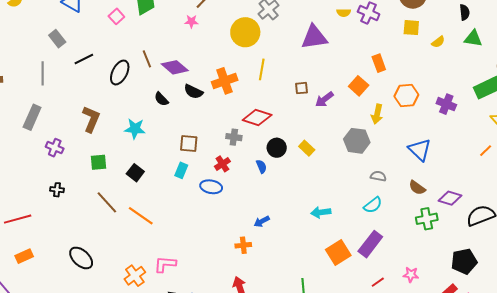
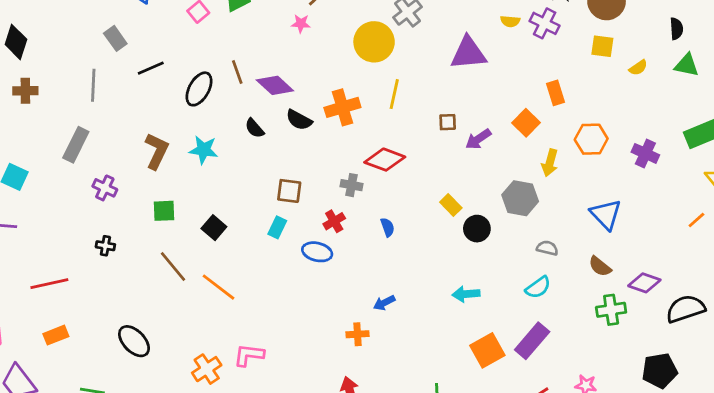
cyan star: (135, 129) -> (204, 150), moved
black circle: (277, 148) -> (477, 229), moved

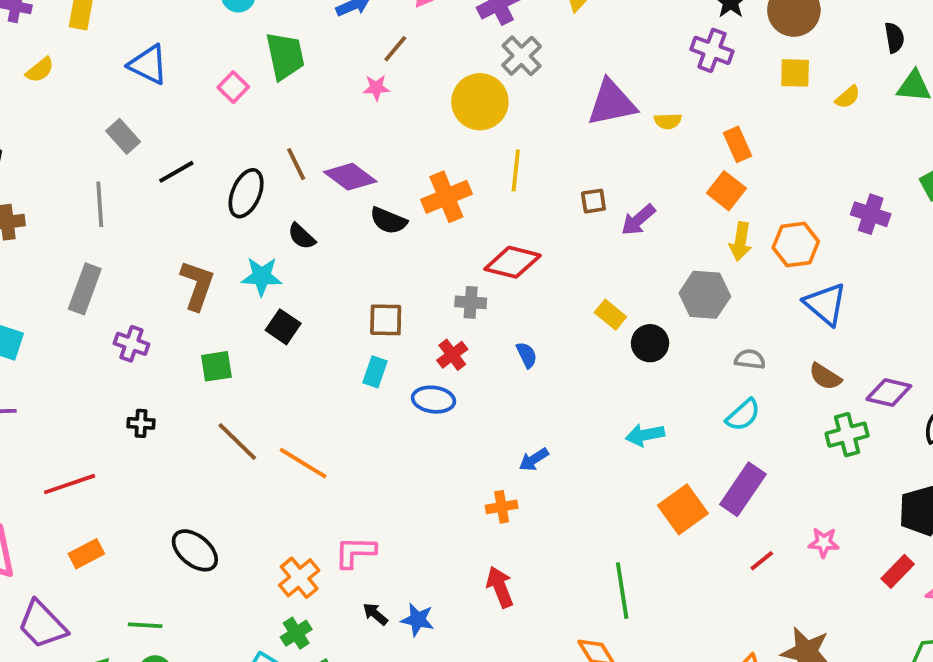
yellow semicircle: (510, 21) -> (668, 121), moved
orange square: (526, 123) -> (726, 191), moved
black semicircle: (254, 128) -> (302, 236), moved
orange hexagon: (591, 139) -> (796, 245), moved
black square: (214, 228) -> (283, 327), moved

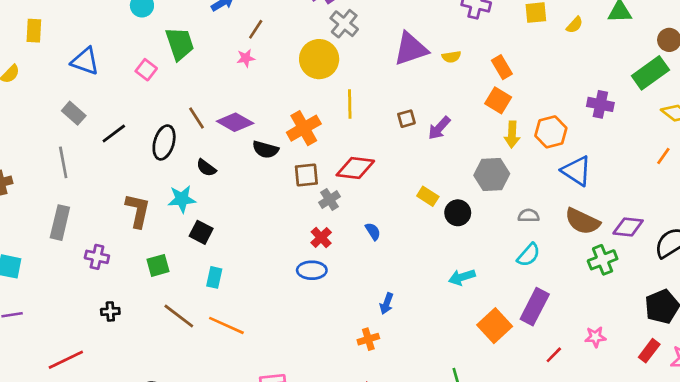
gray cross: (471, 302) -> (330, 200), turned -30
brown square: (386, 320) -> (306, 175), moved
cyan rectangle: (375, 372) -> (214, 277), moved
brown semicircle: (825, 377) -> (582, 221), size x1.5
blue arrow: (534, 459) -> (387, 304), turned -30

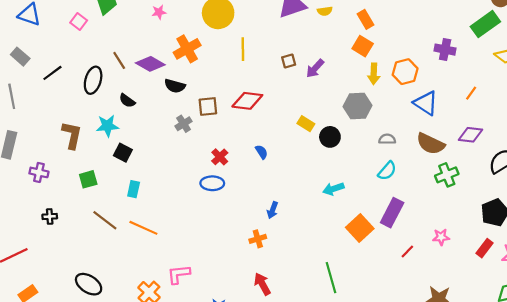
orange cross: (304, 128) -> (187, 49), moved
orange line: (663, 156) -> (471, 93), moved
gray cross: (330, 200) -> (184, 124), moved
purple diamond: (628, 227) -> (471, 135), moved

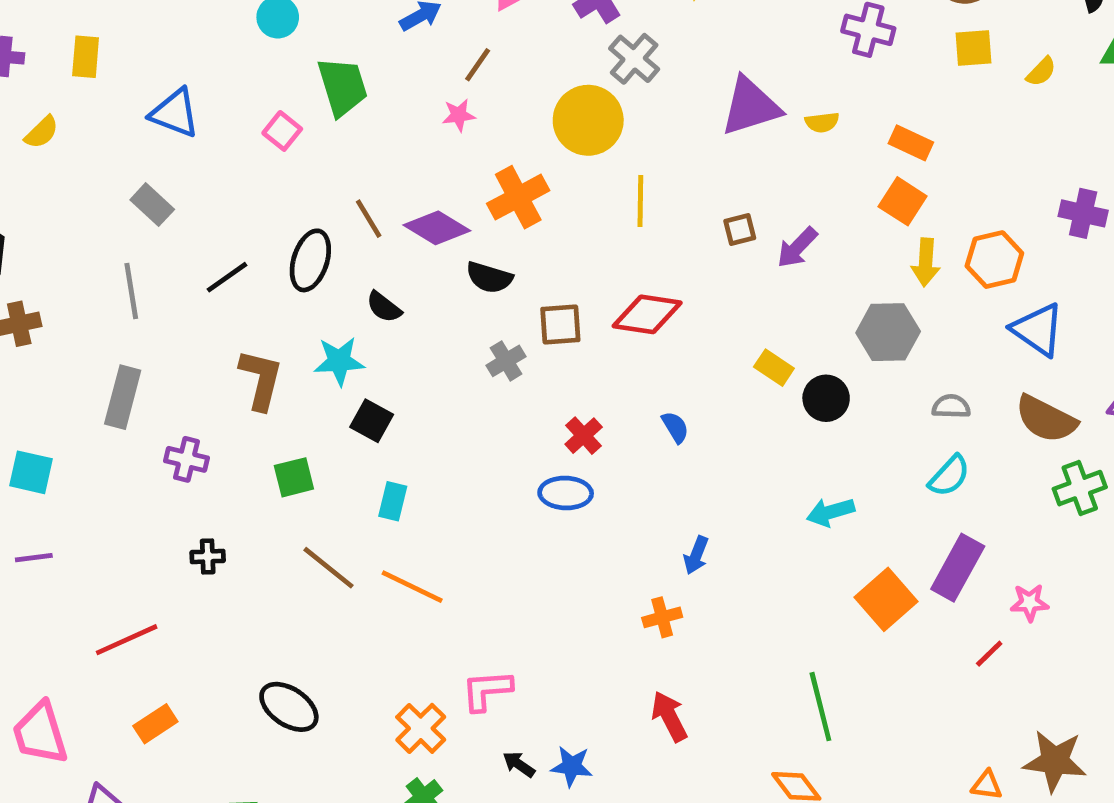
orange rectangle: (366, 19) -> (911, 143), turned -36
black line: (52, 73) -> (227, 277), moved
pink star: (441, 237) -> (1030, 603), moved

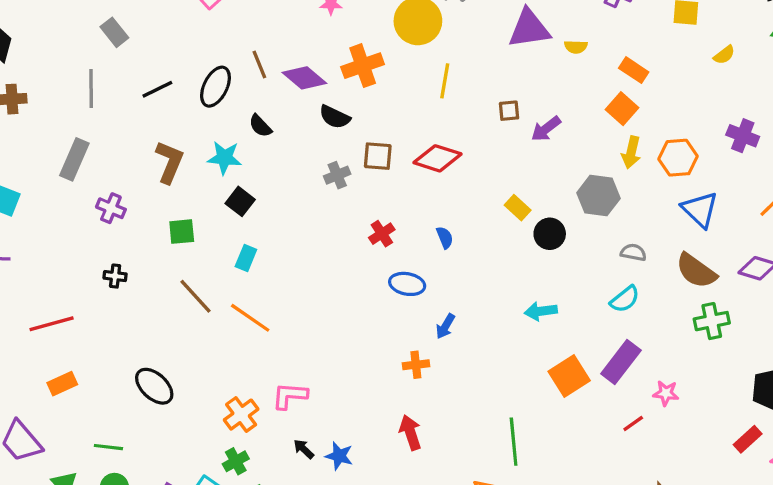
yellow semicircle: (1041, 72) -> (724, 55), moved
blue ellipse: (566, 493) -> (407, 284), moved

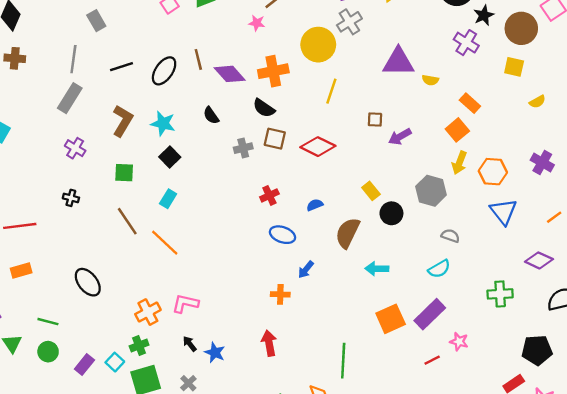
black semicircle: (335, 117) -> (264, 108), moved
black semicircle: (260, 126) -> (211, 115), moved
gray rectangle: (74, 159) -> (70, 98), moved
blue semicircle: (445, 238) -> (315, 205), turned -98
brown semicircle: (696, 271) -> (348, 233), moved, turned 72

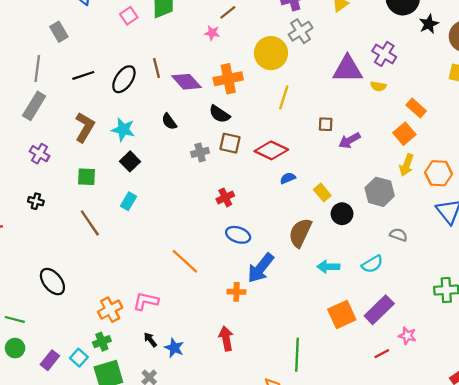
purple cross: (466, 43) -> (384, 54), moved
blue semicircle: (315, 205) -> (288, 178), moved
orange line: (165, 243) -> (185, 261), moved
cyan semicircle: (439, 269) -> (372, 264), moved
blue arrow: (306, 270) -> (261, 268), size x1.8

